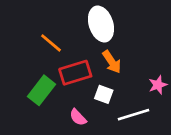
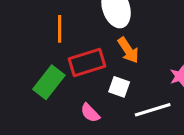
orange line: (51, 43) -> (60, 29), turned 50

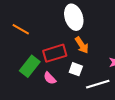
orange line: (60, 29) -> (21, 29), moved, turned -60
pink semicircle: (90, 113) -> (50, 78), moved

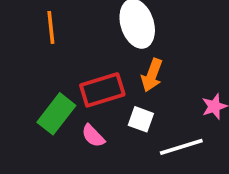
orange line: (21, 29) -> (51, 27), moved, turned 54
orange arrow: (82, 45) -> (152, 75), turned 54

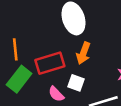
orange line: (51, 27) -> (15, 49), moved
pink semicircle: (93, 136) -> (56, 94), moved

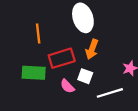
orange line: (15, 49) -> (38, 34), moved
green rectangle: (19, 79) -> (34, 73), turned 55

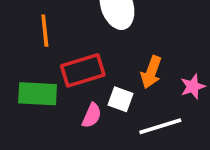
orange arrow: (92, 49) -> (151, 72), moved
pink semicircle: (67, 86) -> (92, 115), turned -112

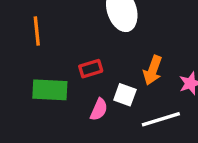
orange line: (45, 31) -> (37, 31), moved
red rectangle: (83, 70) -> (91, 69), size x0.6

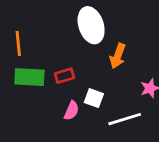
orange arrow: (153, 70) -> (118, 56), moved
green rectangle: (50, 90) -> (29, 77), moved

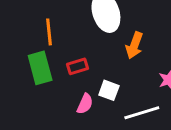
orange line: (18, 43) -> (49, 32), moved
green rectangle: (29, 77) -> (40, 68), turned 72

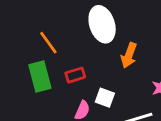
orange line: (49, 32) -> (48, 43), turned -30

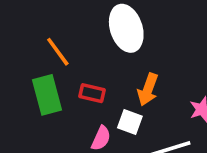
orange arrow: (129, 55) -> (148, 90), moved
red rectangle: (75, 75) -> (92, 93), turned 30

